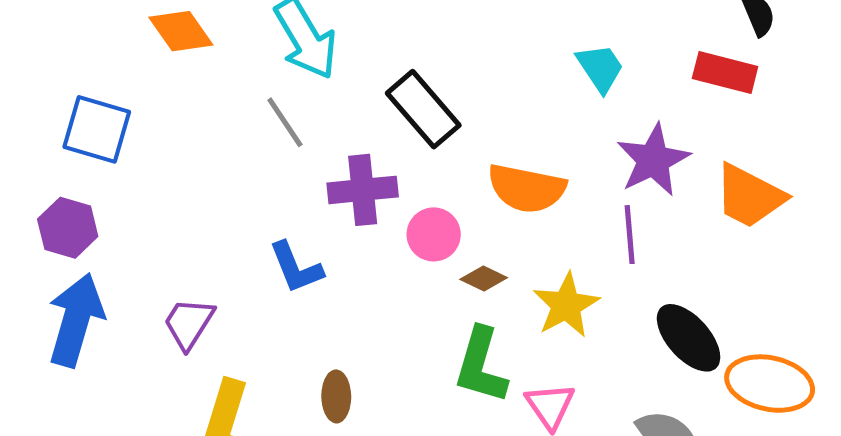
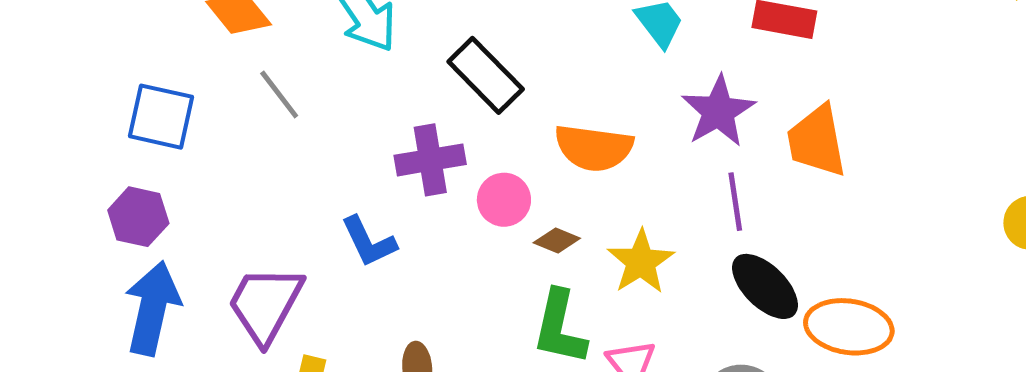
gray line: (285, 122) -> (279, 94), moved
orange trapezoid: (750, 196) -> (817, 141), turned 56
purple line: (630, 235) -> (735, 202), moved
purple trapezoid: (189, 323) -> (265, 304), size x1.5

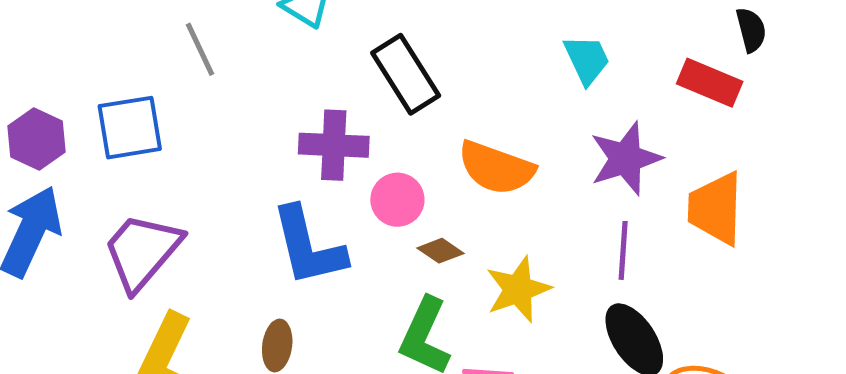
blue square: (161, 117) -> (130, 128), moved, turned -34
blue L-shape: (369, 242) -> (308, 246), moved, size x1.5

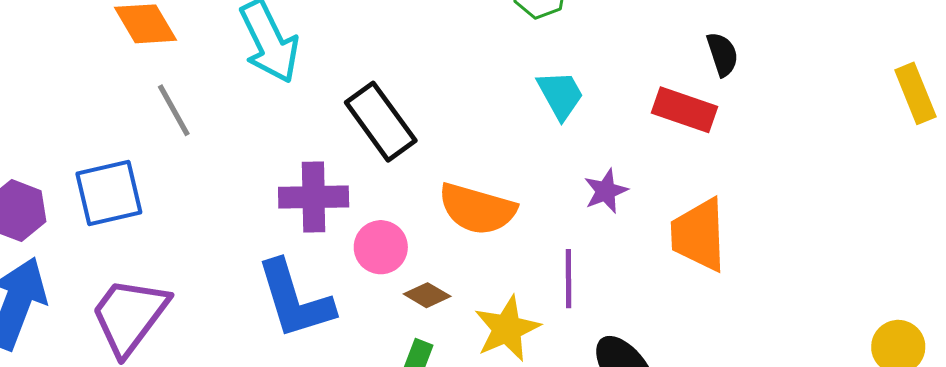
purple star: (626, 159) -> (606, 191), size x0.6
purple line: (623, 250) -> (569, 279), moved

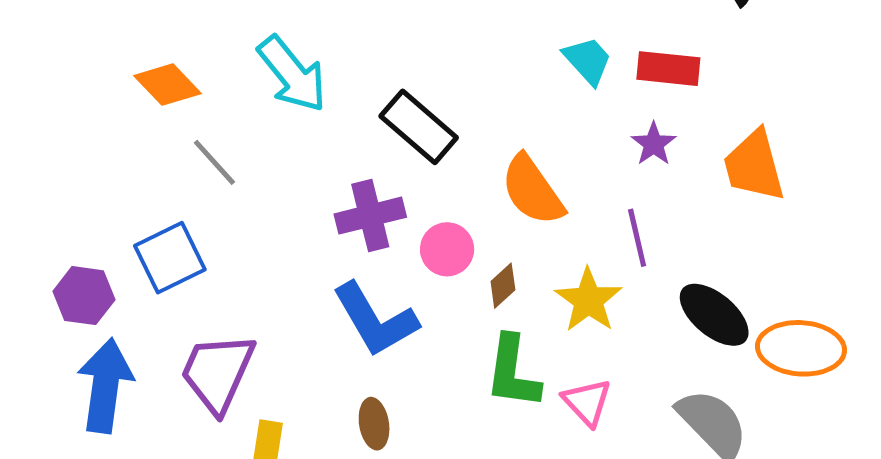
red rectangle: (685, 110) -> (668, 69), moved
orange semicircle: (477, 209) -> (532, 190), turned 52
brown diamond: (427, 295) -> (503, 286), turned -60

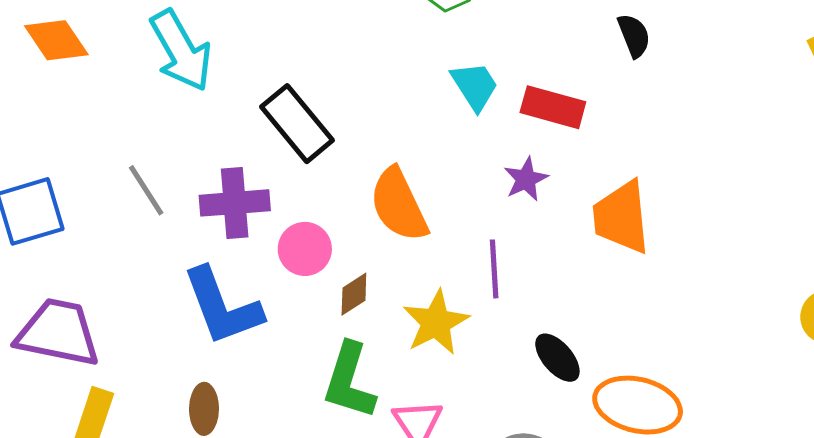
gray line: (214, 162) -> (146, 190), moved
black ellipse: (714, 315) -> (557, 358), size x0.7
purple trapezoid: (217, 373) -> (58, 333), turned 68

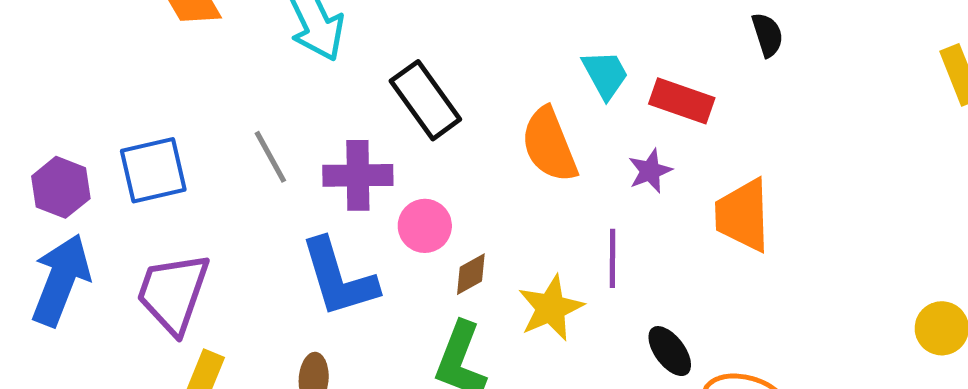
orange semicircle: (399, 205) -> (549, 145), moved
purple trapezoid: (58, 333) -> (173, 293), turned -86

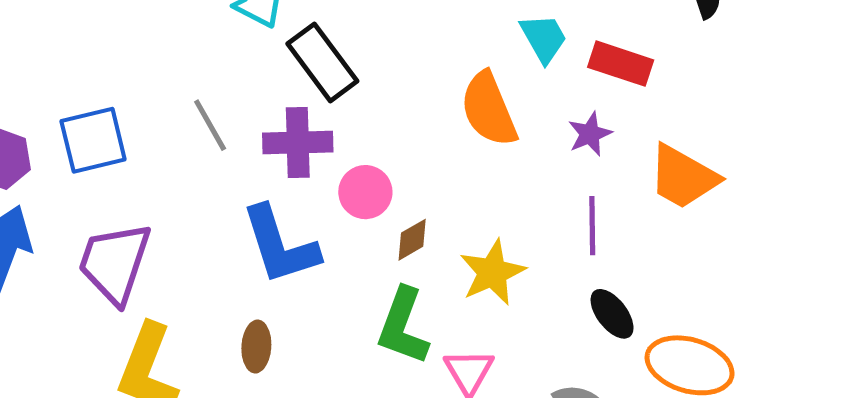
black rectangle: (425, 100) -> (322, 62), moved
orange trapezoid: (743, 215) -> (683, 177), turned -58
purple line: (612, 258) -> (592, 226), moved

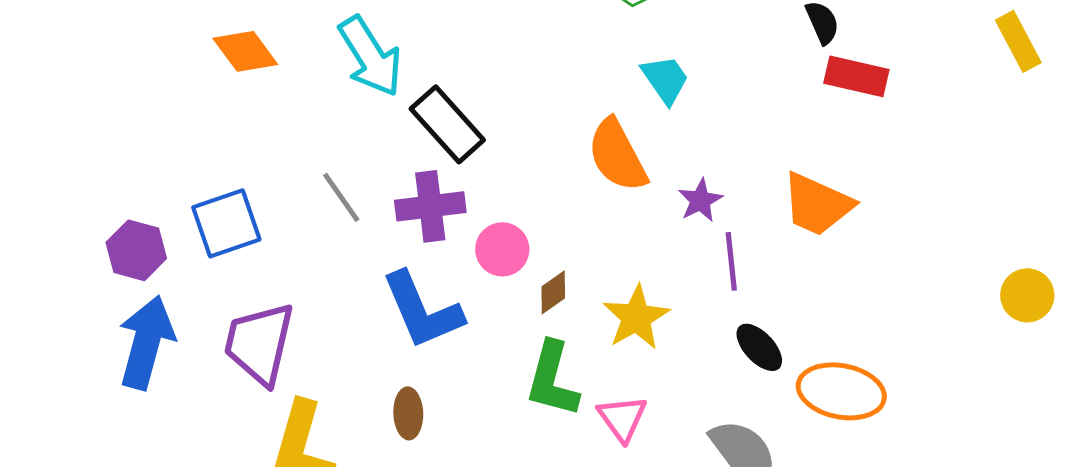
red rectangle: (621, 64) -> (856, 76), moved
purple star: (590, 134) -> (700, 200), moved

